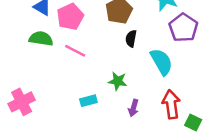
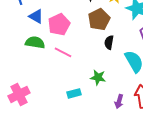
purple arrow: (133, 108) -> (119, 101), moved

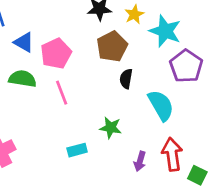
pink line: (63, 52) -> (62, 93), turned 42

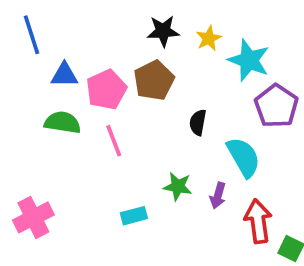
blue triangle: (24, 42) -> (64, 75), turned -30
brown pentagon: (112, 47) -> (154, 80), moved
purple arrow: (140, 161) -> (218, 196), moved

